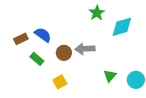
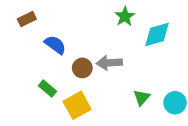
brown rectangle: (21, 39) -> (27, 19), moved
green rectangle: (37, 59) -> (47, 89), moved
yellow square: (60, 82) -> (77, 105), size x1.5

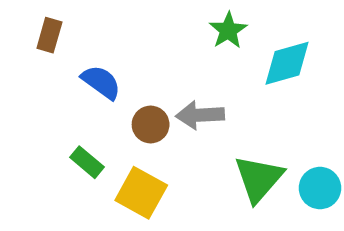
brown rectangle: (27, 19) -> (49, 35), turned -48
green triangle: (142, 98) -> (259, 179), size x1.6
yellow square: (77, 105) -> (141, 193), turned -32

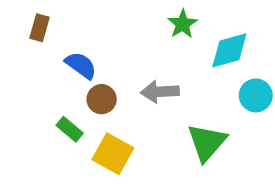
brown circle: (151, 125) -> (102, 99), moved
cyan circle: (320, 188) -> (256, 95), moved

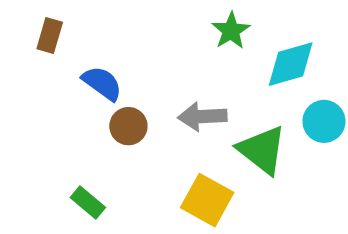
green rectangle: (70, 129) -> (88, 202), moved
green triangle: (207, 142) -> (262, 150), moved, turned -33
yellow square: (113, 154) -> (207, 200), moved

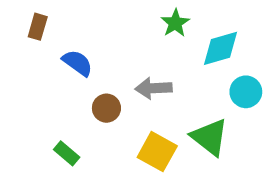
brown circle: (128, 126) -> (106, 108), moved
green triangle: (262, 150) -> (210, 137), moved

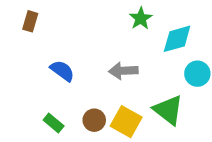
blue semicircle: (78, 63) -> (62, 71), moved
brown circle: (106, 108) -> (94, 120), moved

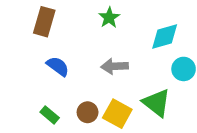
green star: (141, 18) -> (109, 18), moved
brown rectangle: (30, 21) -> (44, 22), moved, size x1.5

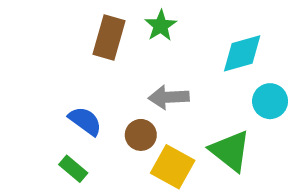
brown rectangle: (44, 22) -> (109, 38), moved
blue semicircle: (58, 66) -> (85, 121), moved
brown circle: (88, 112) -> (141, 135), moved

